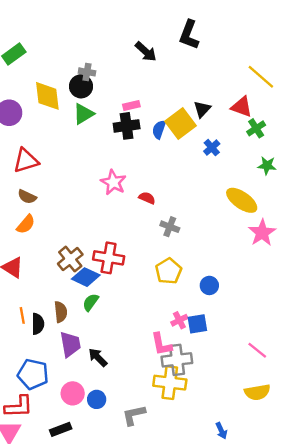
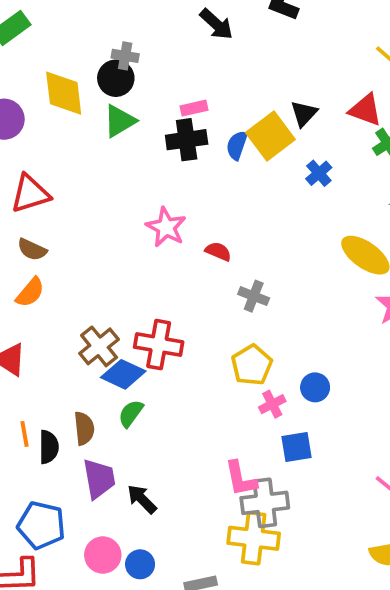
pink cross: (179, 320) -> (272, 404), moved

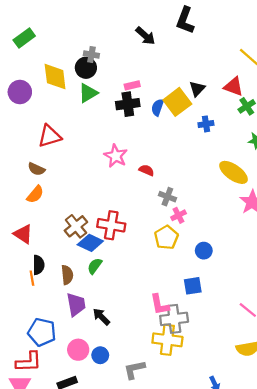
blue cross: (319, 173) -> (206, 124), turned 32
red triangle: (30, 194) -> (50, 136), moved
pink cross: (272, 404) -> (178, 215), moved
black semicircle: (49, 447) -> (39, 265), moved

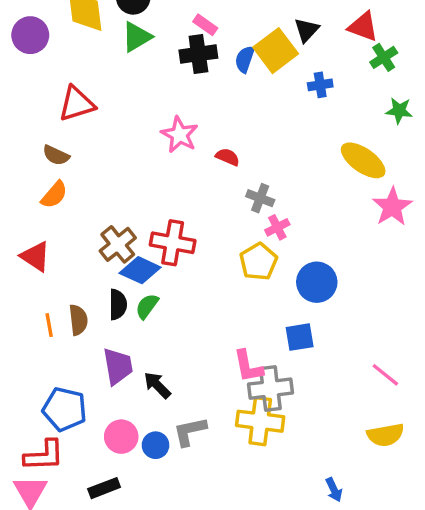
pink rectangle: (132, 85) -> (205, 25), turned 48
blue circle: (204, 251) -> (317, 282), size x1.5
black semicircle: (39, 265) -> (118, 304), moved
brown semicircle: (67, 275) -> (78, 320), moved
gray L-shape: (134, 370) -> (190, 431), moved

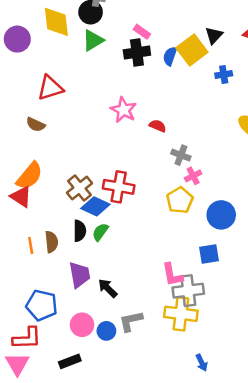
orange semicircle: (54, 195) -> (29, 176), moved, size x1.4
blue arrow: (334, 490) -> (202, 363), moved

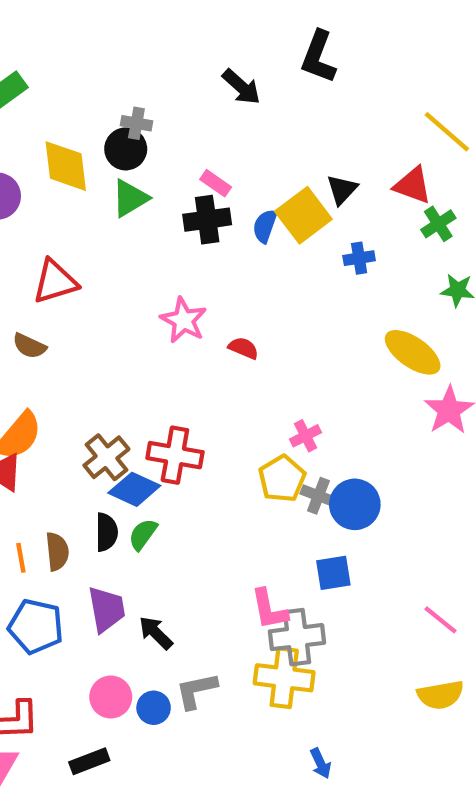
gray cross: (181, 155) -> (318, 496), moved
blue pentagon: (42, 305) -> (36, 626), moved

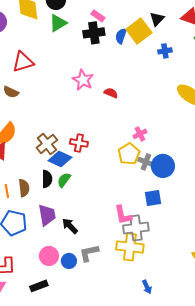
red cross: (175, 455) -> (79, 143), size x0.7

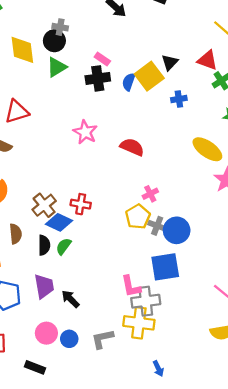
red semicircle: (111, 93) -> (132, 147), moved, size x1.5
brown semicircle: (24, 188) -> (16, 234), moved
blue square: (153, 198) -> (165, 267), size x1.5
gray L-shape: (89, 253) -> (102, 339), moved
black rectangle: (39, 286) -> (35, 367), turned 42

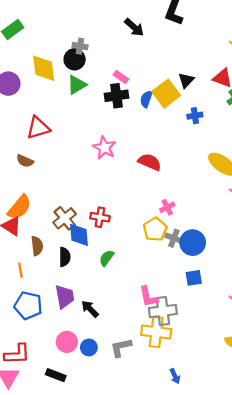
blue diamond: (59, 222) -> (79, 235), turned 60
green semicircle: (64, 246) -> (107, 258), moved
blue square: (165, 267) -> (194, 278), moved, size x0.6

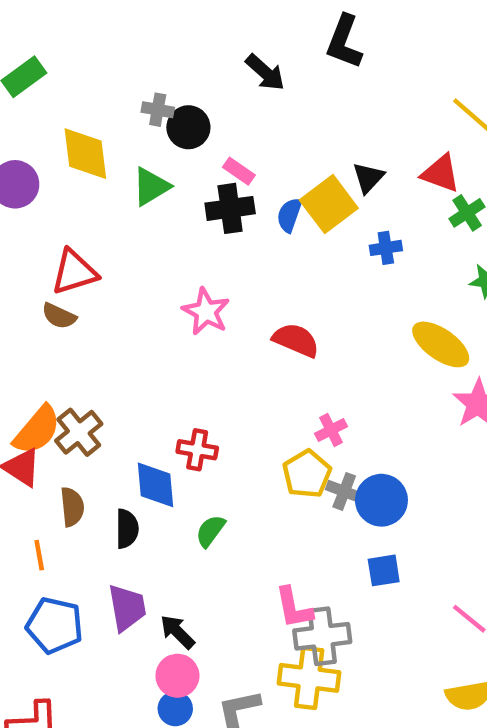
black circle: (75, 59) -> (188, 127), moved
brown semicircle: (25, 161) -> (59, 316), moved
brown cross: (65, 218) -> (79, 432), moved
pink circle: (67, 342) -> (177, 676), moved

